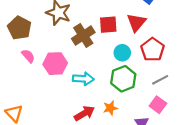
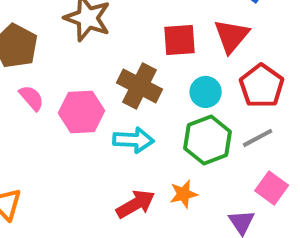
brown cross: (83, 35) -> (140, 86), moved, turned -30
gray line: (160, 80) -> (258, 138), moved

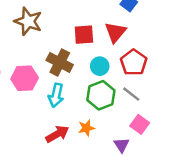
gray line: (258, 138) -> (131, 94), turned 66
cyan arrow: (134, 140) -> (56, 95), turned 100

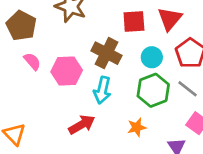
red arrow: (57, 134) -> (82, 125), moved

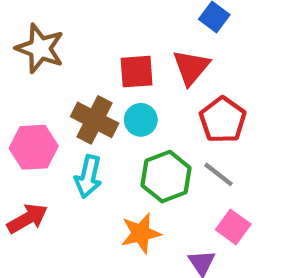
cyan circle: (152, 57) -> (141, 120), moved
red arrow: (82, 125) -> (27, 219), moved
orange star: (137, 127) -> (141, 233), size x1.4

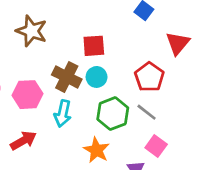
red triangle: (191, 67) -> (178, 43), moved
orange star: (141, 233) -> (97, 150), turned -30

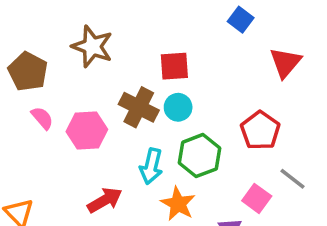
red pentagon: (149, 77) -> (260, 131), moved
gray line: (147, 112) -> (292, 179), moved
cyan arrow: (63, 114) -> (151, 166), moved
red arrow: (23, 141) -> (105, 200), moved

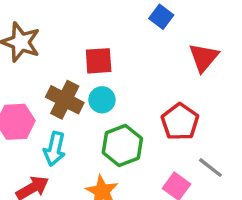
cyan arrow: (151, 166) -> (55, 149), moved

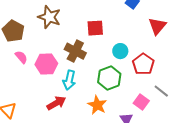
cyan circle: (102, 100) -> (120, 51), moved

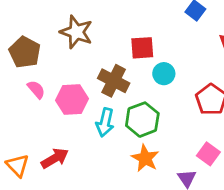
cyan circle: (120, 51) -> (164, 74), moved
green hexagon: (109, 78) -> (142, 120), moved
red arrow: (56, 103) -> (55, 158), moved

